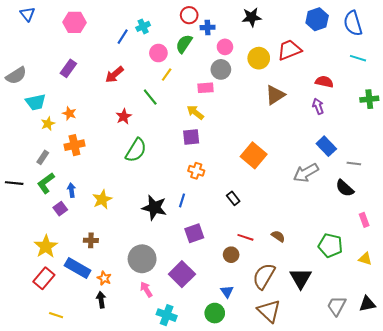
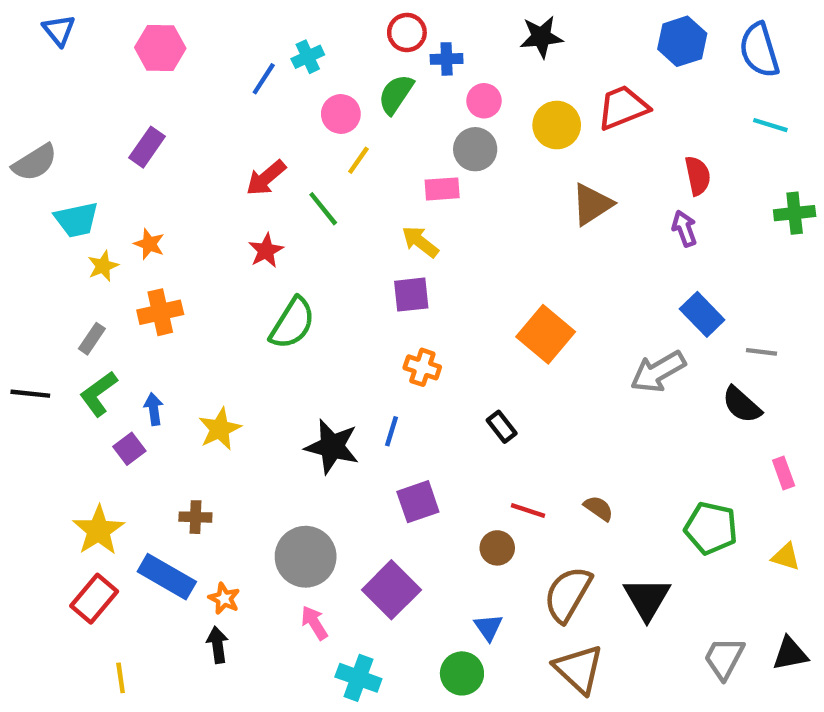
red arrow: (114, 75) -> (266, 178), moved
red semicircle: (324, 82) -> (698, 176), turned 66
yellow line: (56, 315) -> (121, 678), turned 64

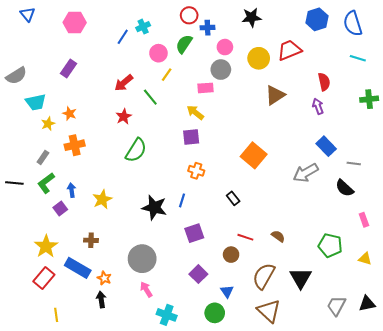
purple square: (391, 590) -> (198, 274), moved, size x0.7

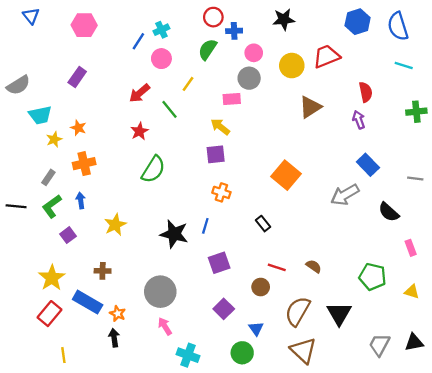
pink circle: (158, 53) -> (161, 59), moved
gray line: (354, 164) -> (415, 179), moved
blue arrow: (72, 190) -> (81, 200), moved

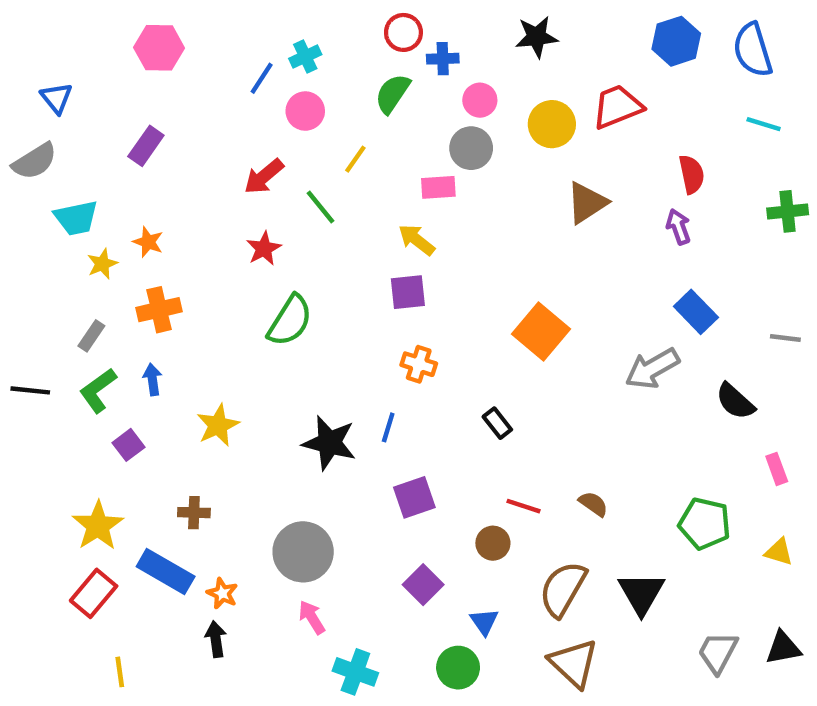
blue triangle: (31, 16) -> (56, 98), moved

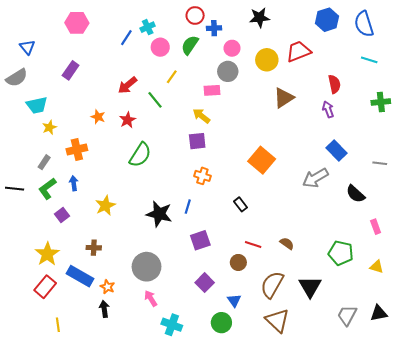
pink circle: (305, 111) -> (160, 47), moved
orange star: (148, 242) -> (98, 117), moved

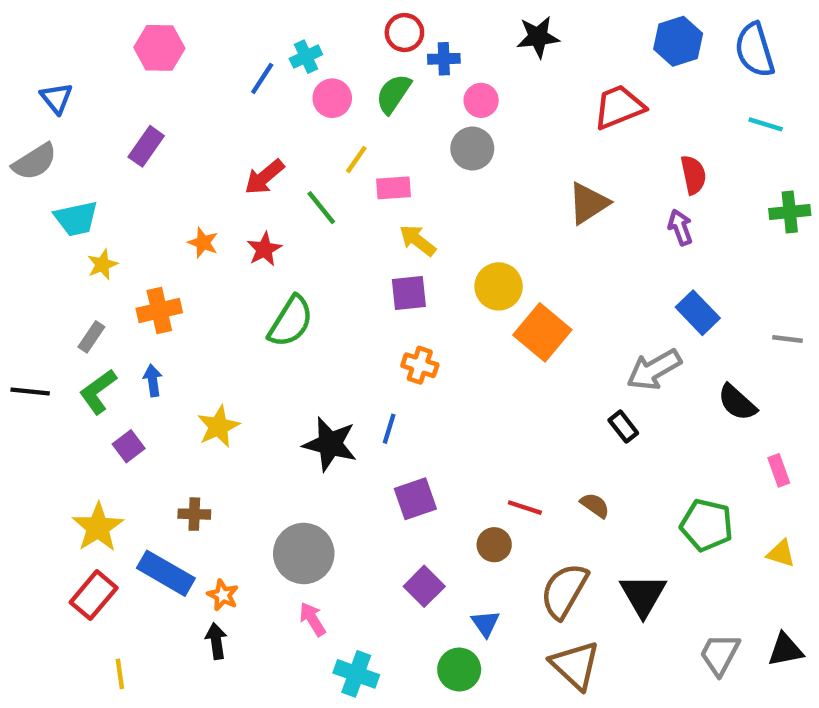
yellow circle: (267, 60) -> (499, 286), moved
pink rectangle: (212, 90) -> (393, 188), moved
black rectangle: (240, 204) -> (623, 427), moved

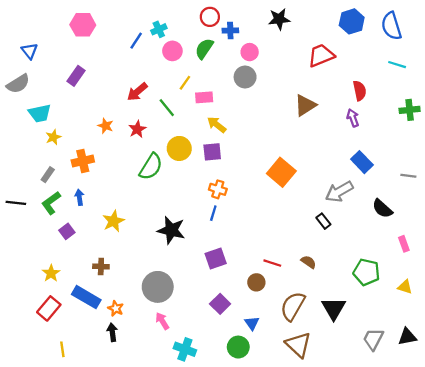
yellow circle: (499, 286) -> (179, 148), moved
blue line: (389, 429) -> (213, 213), moved
yellow star: (98, 527) -> (51, 273), size x0.7

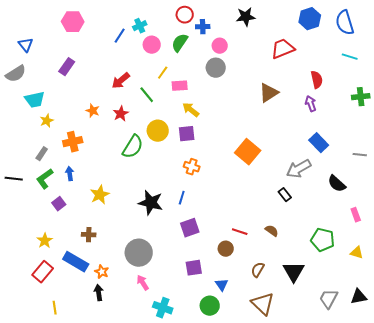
blue line: (213, 213) -> (182, 198), moved
purple square: (220, 304) -> (194, 268), turned 36
brown semicircle: (293, 306) -> (258, 270), size x0.6

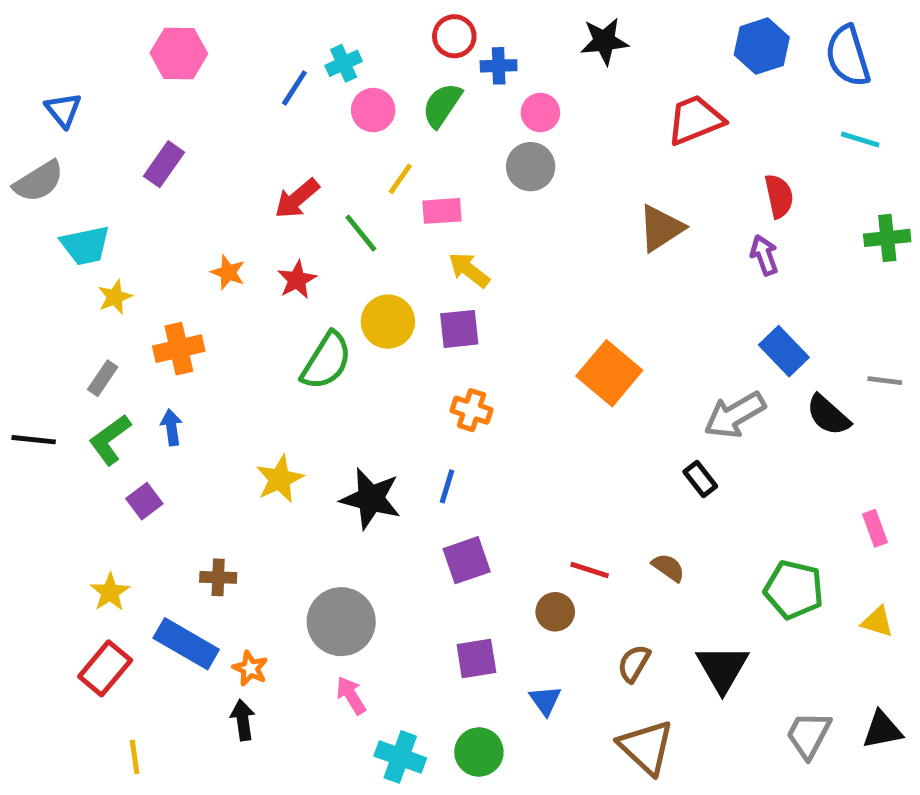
black semicircle: (337, 184) -> (828, 415), moved
yellow star: (100, 195) -> (280, 479), moved
green circle: (210, 306) -> (479, 752), moved

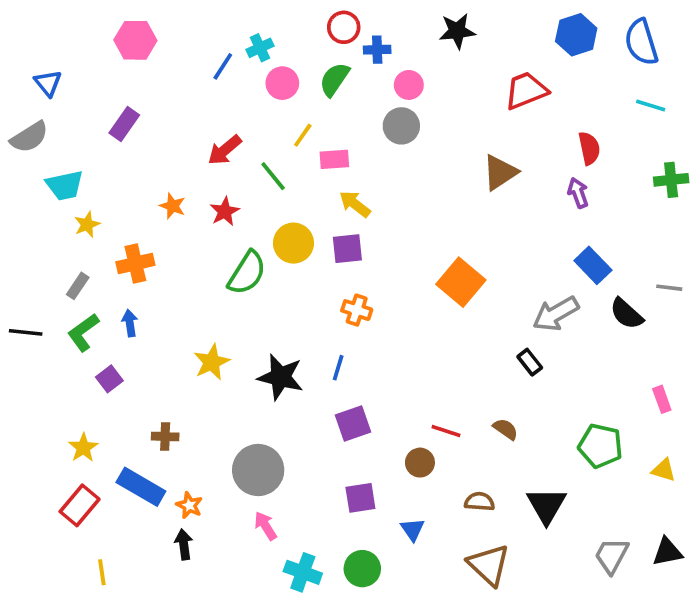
brown semicircle: (634, 663) -> (479, 502), turned 64

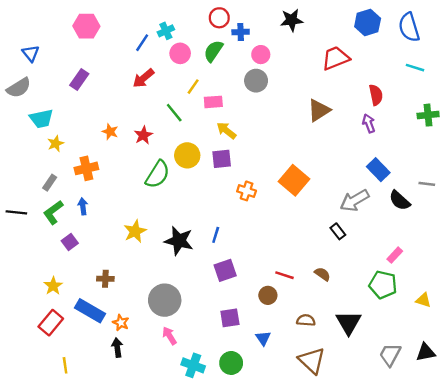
red arrow: (225, 150) -> (143, 78), moved
orange cross: (357, 310) -> (247, 191), moved
pink rectangle: (662, 399) -> (395, 255), moved, turned 63

